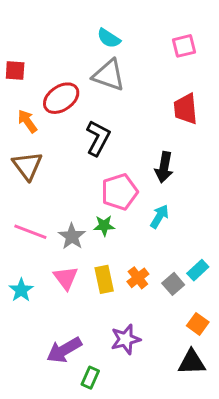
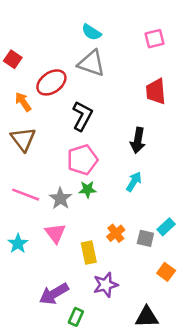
red square: (15, 71) -> (13, 59), turned 30
pink pentagon: (119, 192) -> (82, 160), moved
yellow rectangle: (104, 279) -> (89, 253), moved
gray square: (173, 284) -> (145, 238), turned -36
black triangle: (192, 362) -> (147, 317), moved

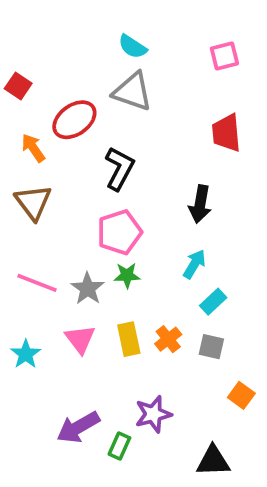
cyan rectangle: (166, 227) -> (213, 302), moved
yellow rectangle: (89, 253) -> (129, 339), moved
green rectangle: (76, 317) -> (119, 446), moved

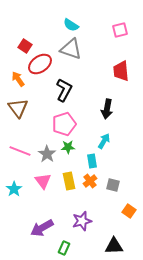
red square: (18, 86) -> (25, 46), moved
cyan rectangle: (213, 302) -> (92, 161), moved, turned -56
green rectangle: (119, 446) -> (64, 248), moved

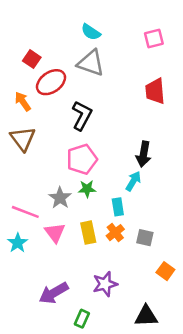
black arrow: (107, 109) -> (144, 154), moved
pink line: (20, 151) -> (25, 212), moved

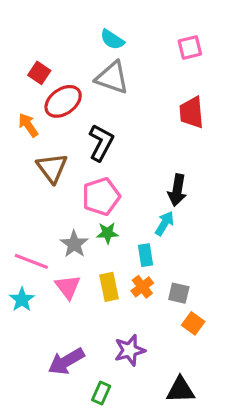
brown triangle: (23, 139) -> (52, 168), moved
orange square: (165, 271) -> (193, 323), moved

